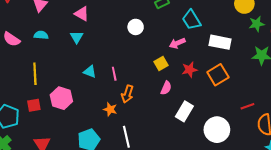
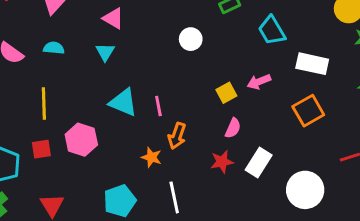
pink arrow: (177, 43) -> (259, 82), moved
red star: (189, 70) -> (222, 162), moved
cyan triangle: (90, 72) -> (123, 102), size x1.5

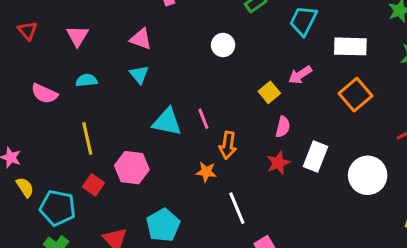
cyan trapezoid: (272, 30) -> (303, 21), turned 68
red square: (41, 149) -> (93, 185), turned -36
cyan pentagon: (120, 201) -> (163, 225), moved

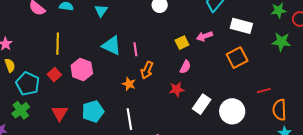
white rectangle: (315, 157) -> (202, 104), moved
white line: (237, 208) -> (129, 119), moved

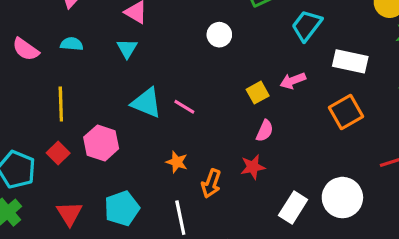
pink line: (135, 49) -> (184, 107), turned -48
orange arrow: (147, 70) -> (211, 183), moved
white rectangle: (202, 104) -> (293, 207), moved

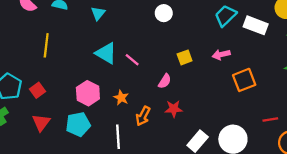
white rectangle: (350, 61) -> (256, 25), moved
pink arrow: (293, 81) -> (221, 55), moved
pink semicircle: (265, 131) -> (165, 81), moved
pink hexagon: (101, 143) -> (88, 93), moved
red square: (58, 153) -> (37, 90), moved

